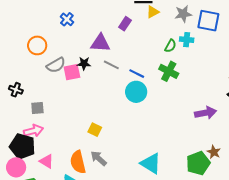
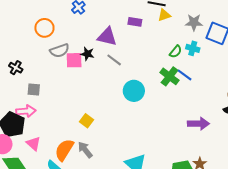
purple rectangle: (125, 24) -> (135, 22), turned 56
blue line: (137, 74) -> (185, 75), moved
orange semicircle: (78, 162) -> (64, 150), turned 35

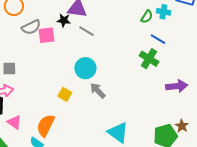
black star: (87, 54) -> (64, 20), moved
green cross: (169, 76) -> (149, 59), moved
cyan circle: (134, 91) -> (85, 68), moved
gray arrow: (85, 150) -> (98, 91), moved

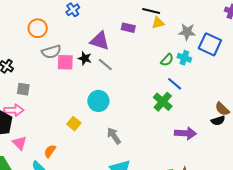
black star: (64, 20) -> (85, 58), moved
gray arrow: (98, 91) -> (114, 136), moved
orange semicircle: (46, 126) -> (50, 151), size x0.6

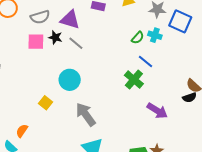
gray semicircle: (51, 52) -> (40, 17), moved
purple arrow: (186, 133) -> (157, 111), turned 30
gray arrow: (114, 136) -> (86, 114), size x1.4

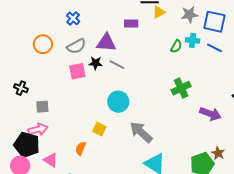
blue line: (146, 62) -> (215, 48), moved
green cross: (134, 80) -> (181, 88), turned 36
orange semicircle: (22, 131) -> (81, 148), moved

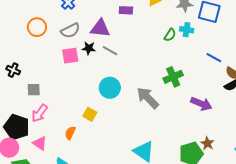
blue line: (215, 48) -> (214, 58), moved
pink arrow: (38, 129) -> (40, 113), moved, turned 138
gray arrow: (141, 132) -> (148, 98), moved

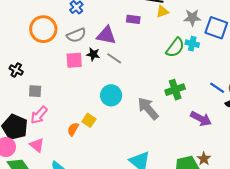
orange circle: (37, 27) -> (43, 29), size x1.4
green semicircle: (170, 35) -> (175, 48), size x1.5
blue line: (214, 58) -> (217, 88), moved
orange semicircle: (70, 133) -> (73, 129), moved

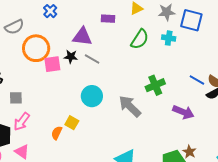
orange circle: (43, 29) -> (36, 48), moved
gray semicircle: (76, 35) -> (14, 27), moved
green semicircle: (175, 48) -> (140, 39), moved

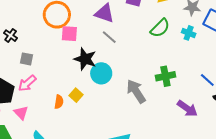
black star: (71, 57) -> (85, 59), moved, size x1.6
orange semicircle: (57, 133) -> (59, 102), turned 152

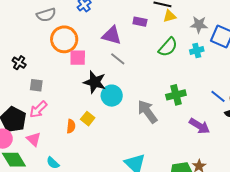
cyan cross: (189, 33) -> (197, 50), turned -32

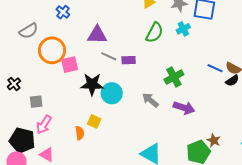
purple rectangle: (140, 22) -> (129, 60), moved
black cross: (19, 63) -> (14, 84), turned 32
gray arrow: (147, 112) -> (150, 100), size x0.7
purple arrow: (199, 126) -> (184, 108), moved

